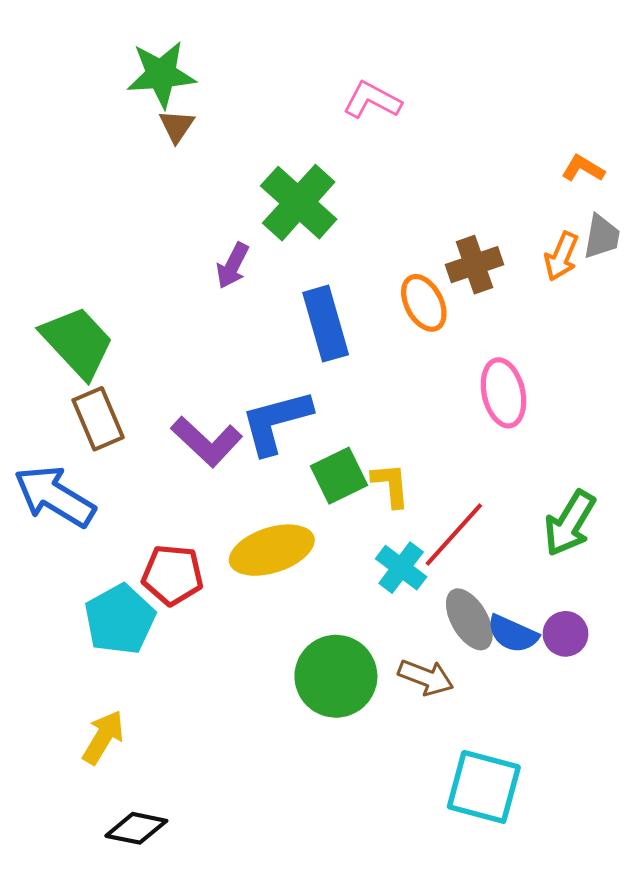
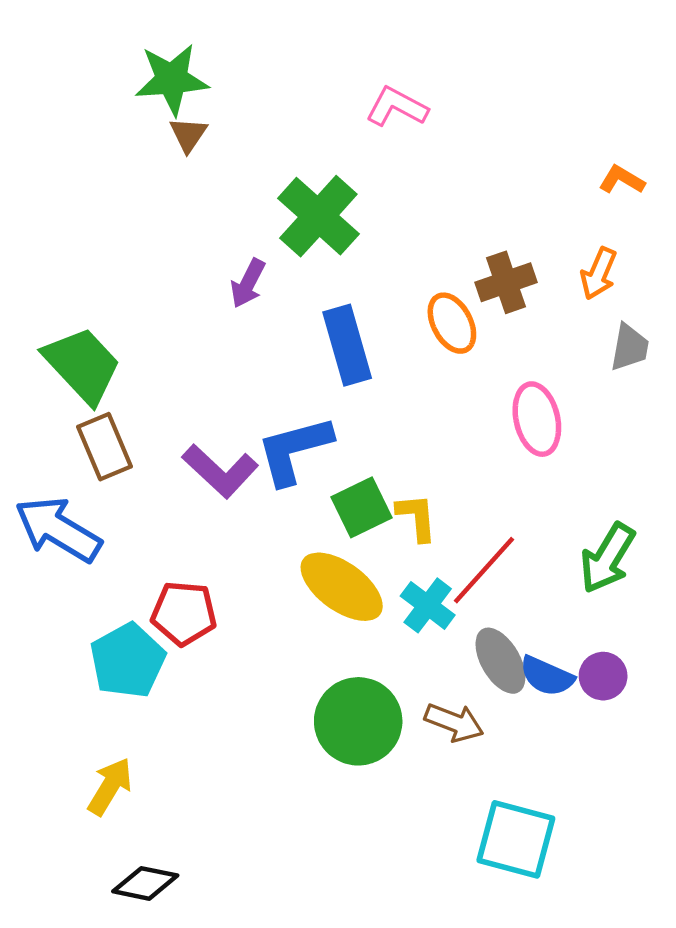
gray trapezoid: (602, 237) -> (630, 347), moved
yellow ellipse: (272, 550) -> (342, 587), moved, turned 54

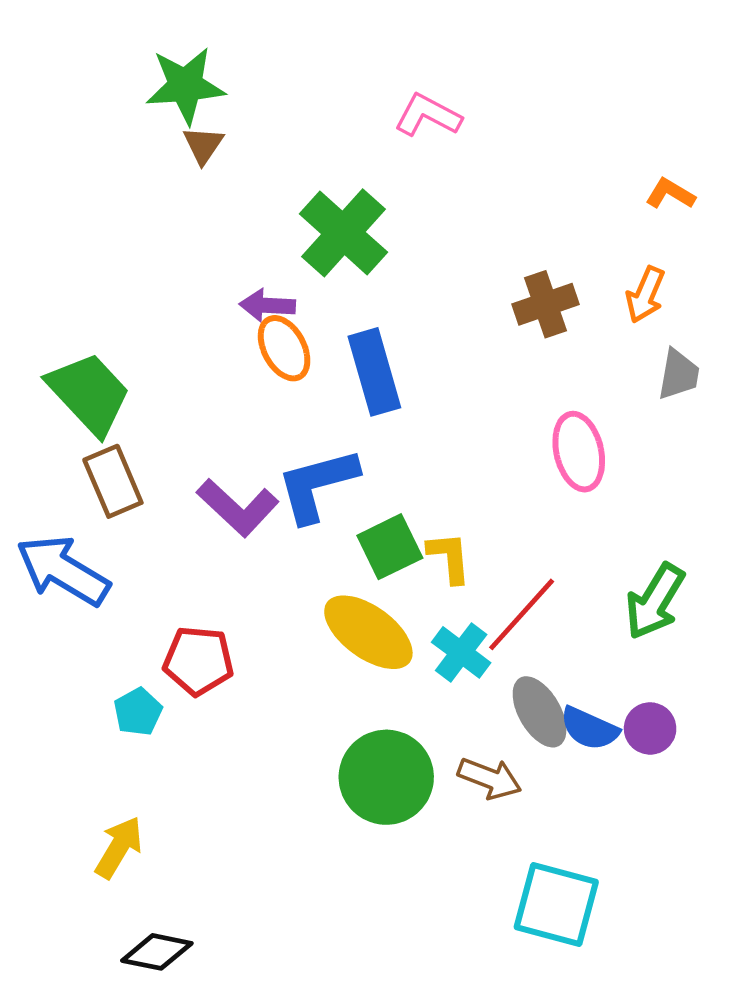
purple arrow: (248, 283) -> (267, 305), turned 66
orange ellipse: (452, 323) -> (284, 348), moved
cyan pentagon: (128, 661) -> (138, 712), size x0.6

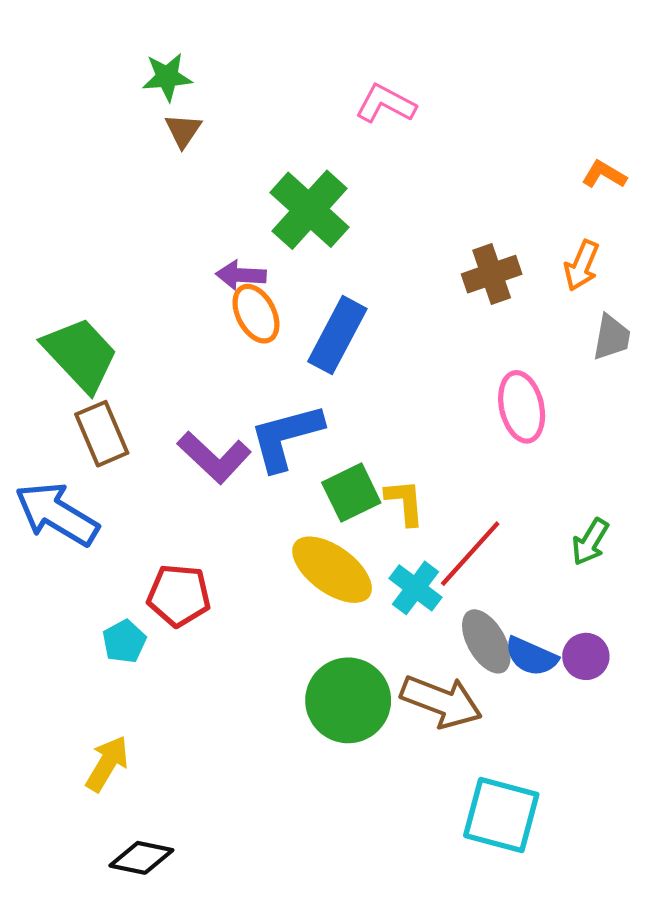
green star: (185, 86) -> (167, 77), size x0.7
blue rectangle: (374, 372) -> (337, 335), turned 44
green arrow: (655, 601) -> (590, 542), size x0.7
brown arrow: (490, 778) -> (441, 701), size x1.4

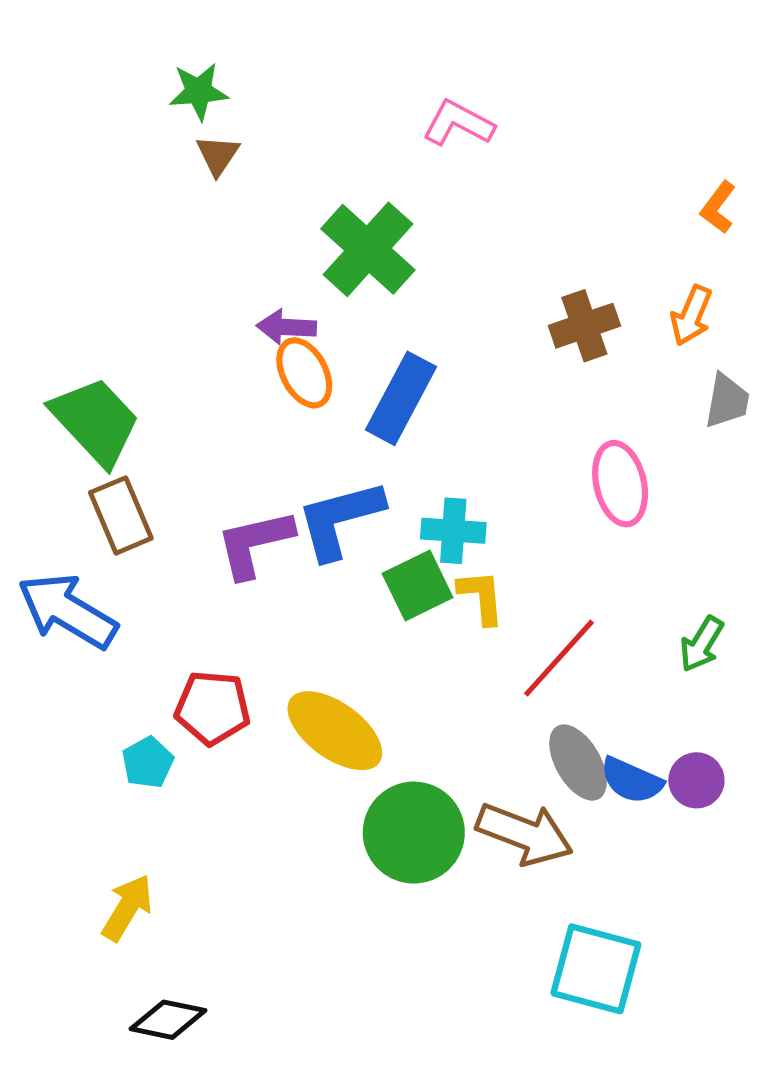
orange L-shape: (604, 174) -> (718, 207), turned -84
purple L-shape: (214, 457) -> (255, 543), turned 124
yellow ellipse: (332, 570) -> (335, 731), moved
cyan cross: (416, 588) -> (453, 531), moved, turned -33

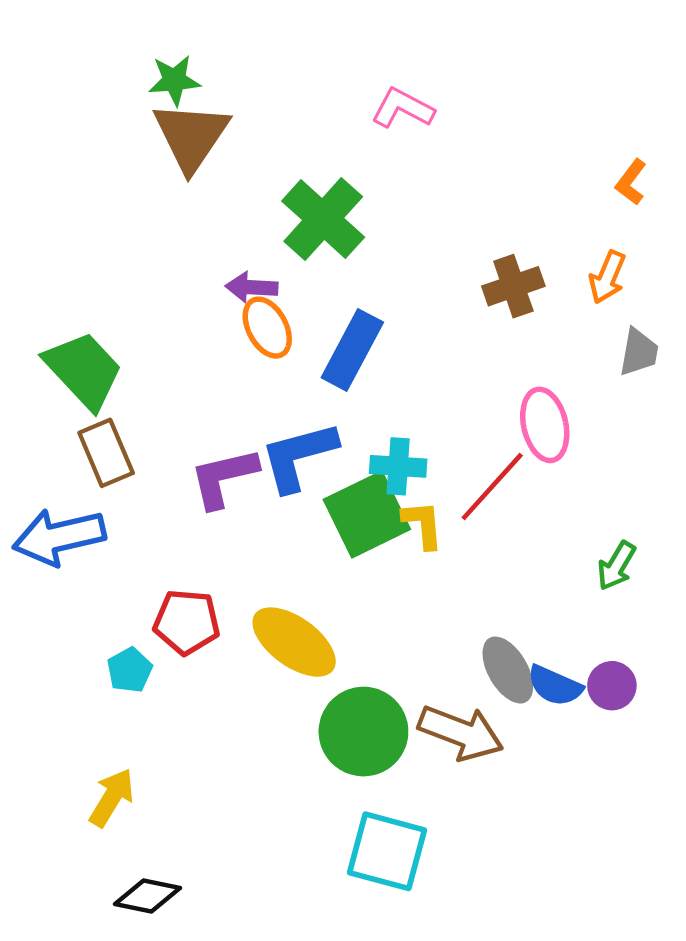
brown triangle: (218, 155) -> (191, 136), size x2.0
green square: (418, 586) -> (367, 514), size x1.4
blue arrow: (67, 611) -> (59, 537), turned -44
red line: (559, 658) -> (492, 486), moved
cyan square: (596, 969) -> (387, 851), moved

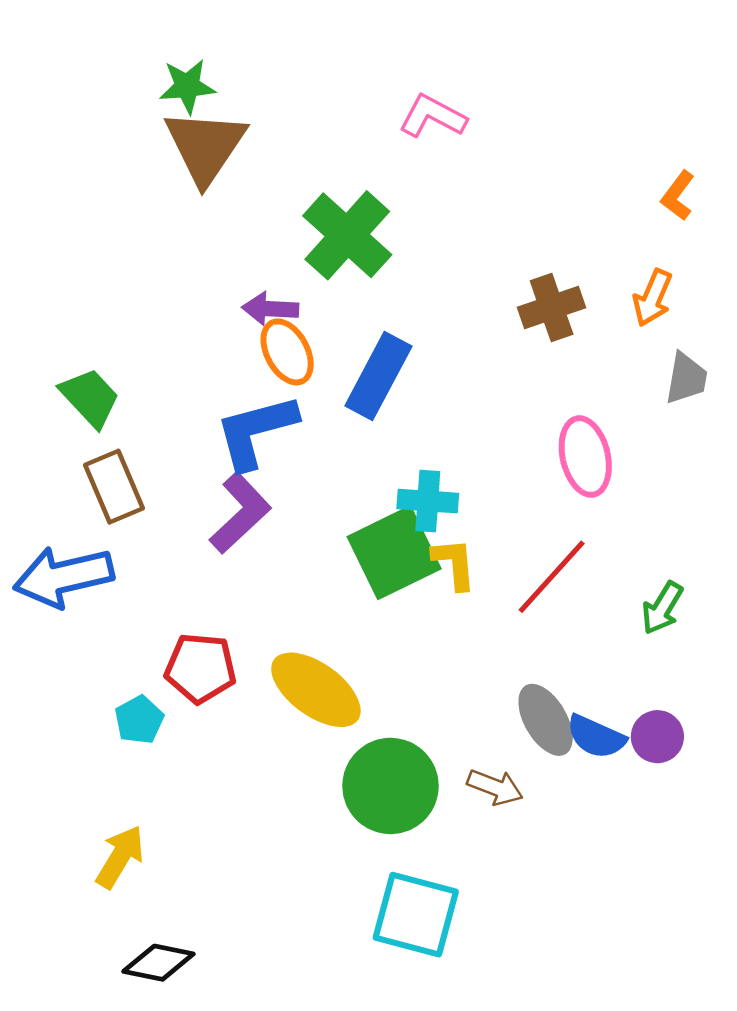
green trapezoid: (84, 370) -> (90, 398), size x0.7
blue L-shape: (299, 456) -> (256, 431), moved
purple L-shape: (224, 478) -> (240, 513), turned 150
red line: (492, 486) -> (552, 577), moved
brown arrow: (461, 733) -> (495, 787), size x0.6

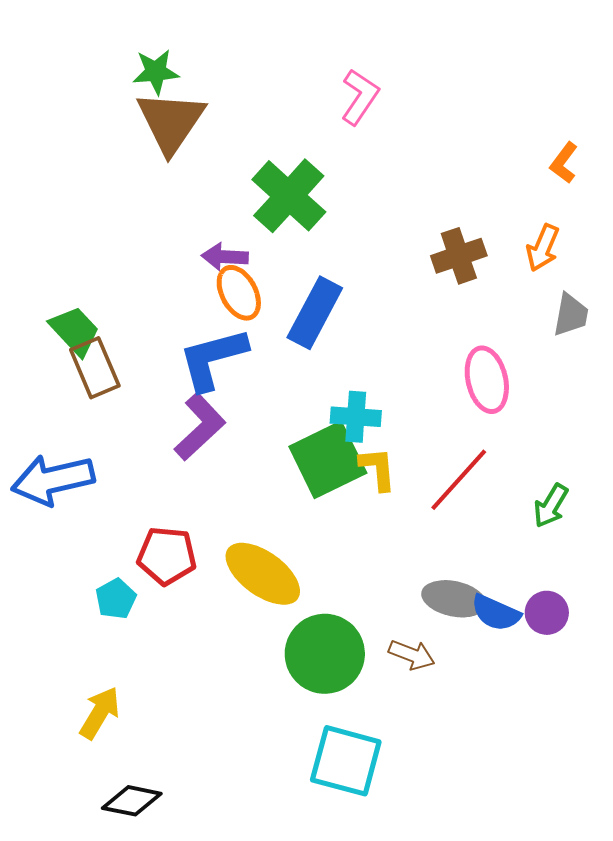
pink L-shape: (433, 116) -> (360, 97), turned 96
brown rectangle: (114, 487) -> (95, 368), moved
gray ellipse: (546, 720) -> (454, 599), turned -48

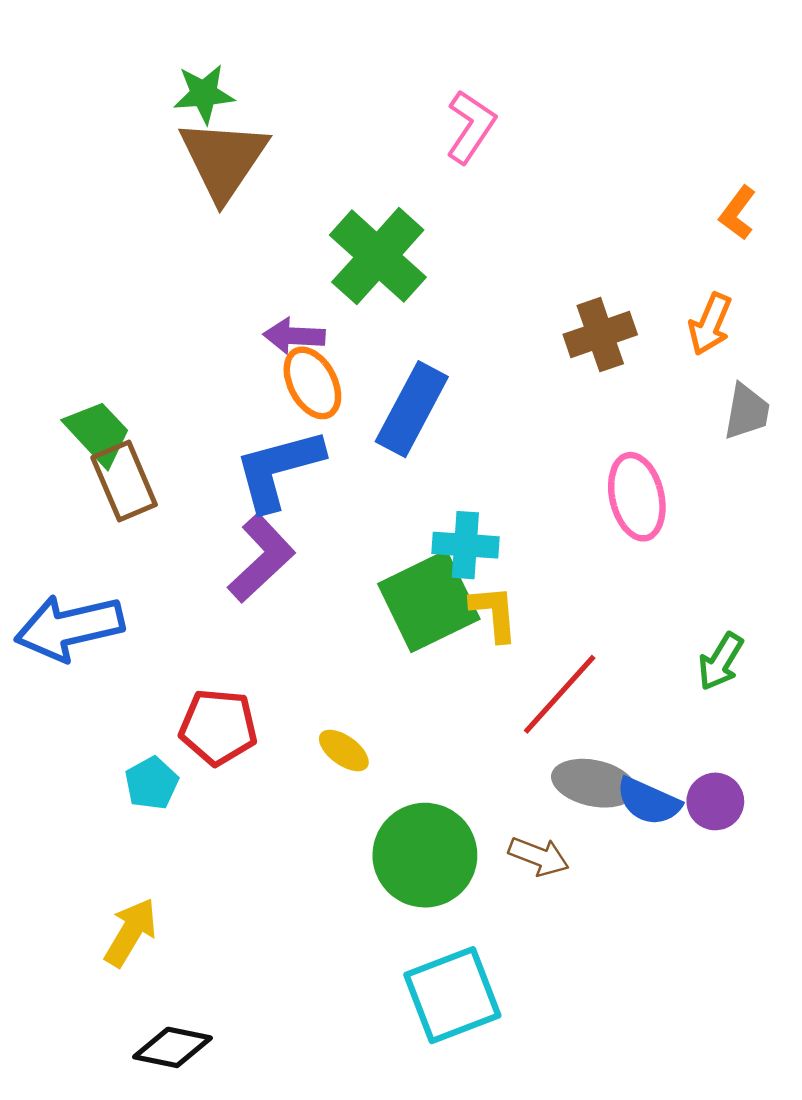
red line: (459, 480) -> (560, 694), moved
yellow ellipse: (263, 574) -> (344, 750), size x0.5
cyan square: (346, 761) -> (452, 995), turned -36

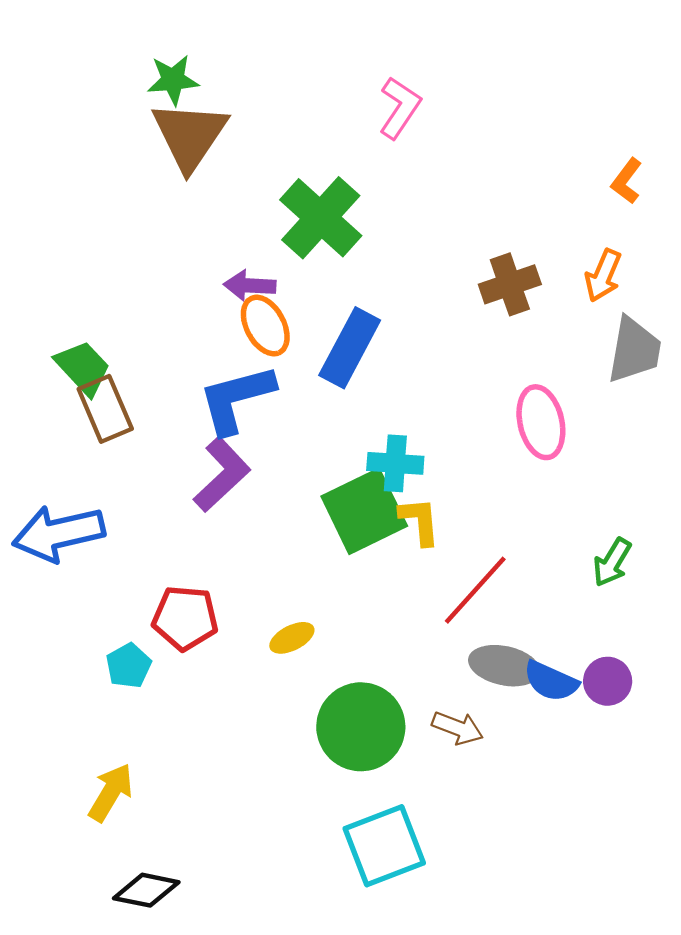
gray trapezoid: (747, 412) -> (634, 350), size x1.4
yellow ellipse: (344, 750) -> (292, 638), turned -63

